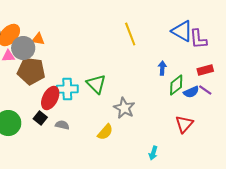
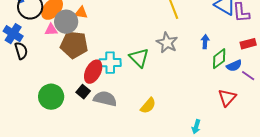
purple line: (205, 90) -> (248, 76), moved
gray star: (124, 108) -> (167, 43), moved
gray semicircle: (62, 125) -> (105, 99), size x1.6

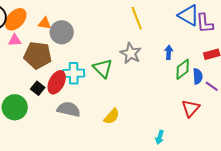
gray circle: (66, 22) -> (62, 32), moved
blue semicircle: (234, 66) -> (198, 76), turned -70
black square: (83, 92) -> (38, 88), moved

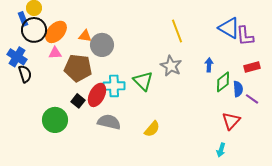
cyan arrow: (160, 137) -> (221, 150), moved

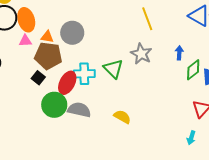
orange ellipse: (56, 32) -> (26, 20), turned -60
orange triangle: (85, 36) -> (47, 37), moved
black square: (78, 101) -> (38, 78), moved
green circle: (55, 120) -> (54, 105), moved
yellow semicircle: (152, 129) -> (122, 117), turned -102

